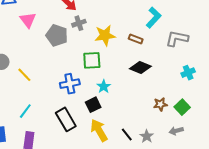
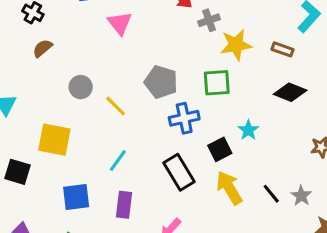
gray cross: (79, 23) -> (209, 20), moved
gray pentagon: (57, 35) -> (161, 82), moved
cyan star: (104, 86) -> (248, 130), moved

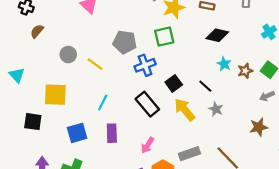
cyan star: (248, 130) -> (224, 64), moved
black line: (271, 194) -> (205, 86), moved
gray star: (301, 196) -> (216, 109), moved

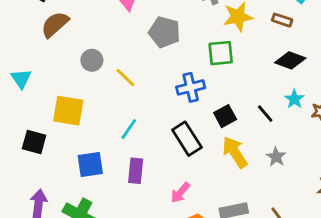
brown semicircle: (37, 31) -> (55, 24), size x1.5
gray pentagon: (125, 42) -> (164, 32), moved
black line: (205, 86) -> (265, 114), moved

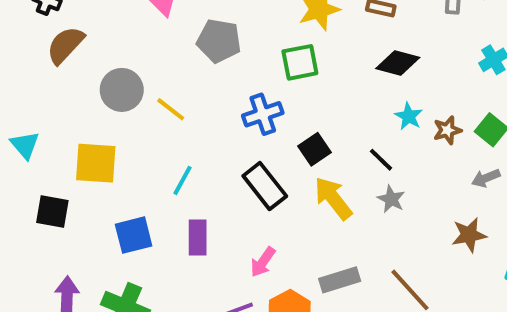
gray circle: (92, 60) -> (122, 90), size x1.4
cyan triangle: (21, 79) -> (25, 145), moved
black line: (265, 114) -> (381, 160), moved

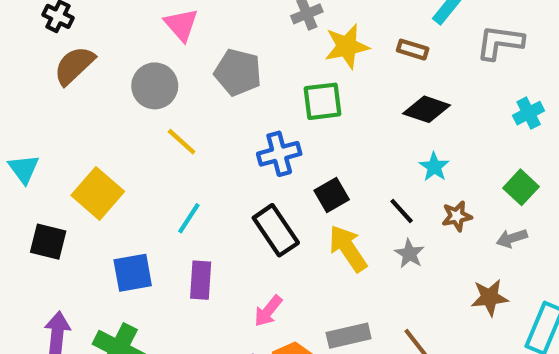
gray circle: (122, 90) -> (155, 86), moved
brown star: (447, 130) -> (457, 216), moved
yellow square: (96, 163) -> (98, 193), turned 33

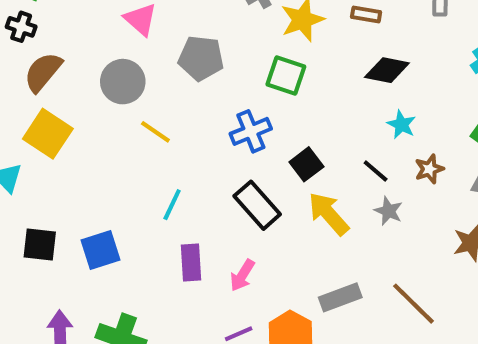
green square: (322, 101) -> (286, 75), turned 33
yellow square: (98, 193) -> (48, 134), moved
blue square: (133, 273) -> (100, 250), moved
pink arrow: (268, 311) -> (242, 275), moved

